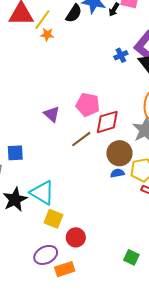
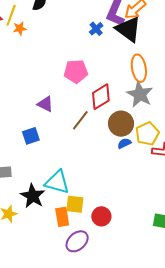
pink pentagon: (88, 105) -> (76, 71), moved
blue square: (15, 153) -> (31, 136), moved
orange rectangle: (65, 269) -> (62, 217), moved, turned -66

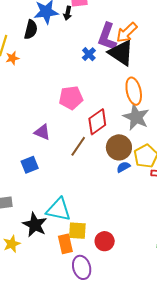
purple ellipse: (77, 241) -> (82, 267), turned -60

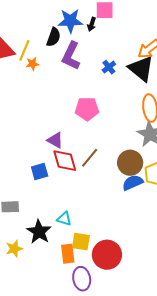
purple L-shape: (107, 37) -> (71, 56), moved
red diamond: (97, 122) -> (65, 161), moved, turned -76
blue semicircle: (123, 167) -> (133, 183), size x1.5
cyan triangle: (59, 209) -> (64, 219), size x0.6
red circle: (105, 241) -> (107, 255), size x1.5

